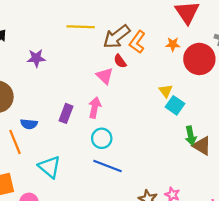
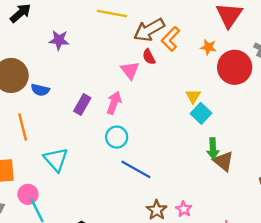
blue semicircle: (29, 124) -> (40, 90), moved
blue line: (107, 166) -> (136, 169), moved

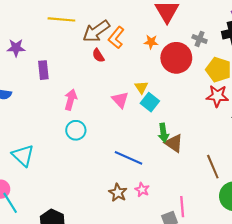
pink triangle: (130, 70) -> (120, 100), moved
purple rectangle: (82, 104) -> (43, 70), moved, turned -30
blue line: (136, 169) -> (128, 158), moved

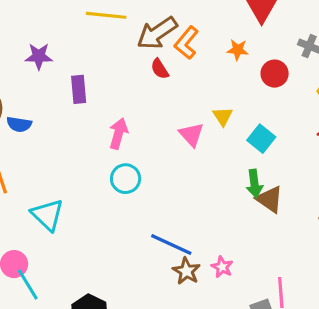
red circle: (176, 58) -> (275, 74), size x0.6
cyan square: (150, 102) -> (261, 139), moved
blue line: (128, 158) -> (171, 244), moved

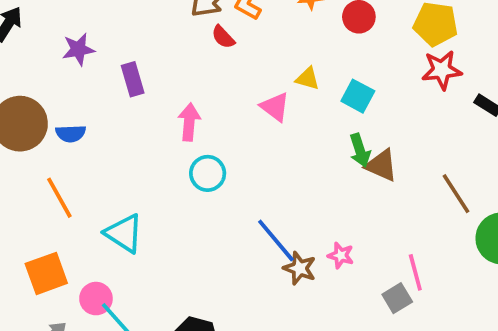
yellow triangle: (223, 116) -> (308, 79), turned -30
blue line: (171, 244) -> (276, 240), turned 36

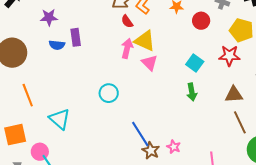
red star: (442, 70) -> (229, 56), moved
yellow triangle: (308, 79) -> (145, 41), moved, size x1.6
pink arrow: (189, 122) -> (127, 48), moved
blue semicircle: (71, 134) -> (57, 45), moved
brown triangle: (381, 165) -> (234, 95), moved, turned -36

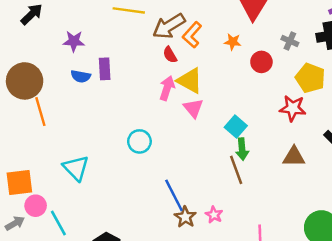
cyan square: (195, 63) -> (236, 126), moved
orange line: (28, 95) -> (40, 112), moved
brown line: (240, 122) -> (236, 170), moved
pink circle: (40, 152) -> (36, 206), moved

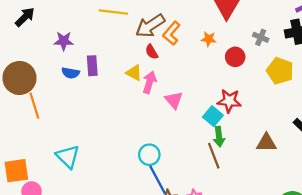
yellow triangle: (190, 81) -> (134, 73), moved, size x0.7
red star: (293, 108) -> (229, 101), moved
cyan circle: (139, 141) -> (149, 155), moved

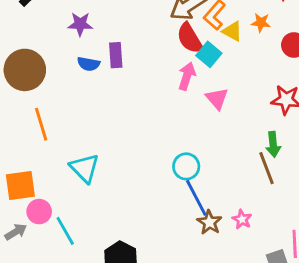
red semicircle: (152, 52) -> (190, 38), size x1.6
yellow triangle: (134, 73) -> (232, 31), moved
orange line: (34, 106) -> (41, 124), moved
cyan square: (213, 116) -> (209, 54), moved

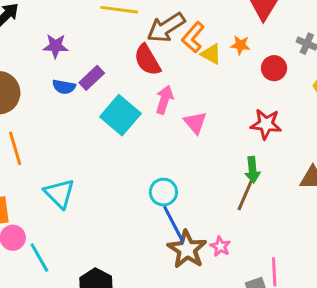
red semicircle: (190, 38) -> (147, 60), moved
cyan square: (209, 54) -> (120, 115), moved, size x1.5
purple rectangle: (116, 55) -> (92, 78), turned 50
brown line: (267, 168) -> (246, 194), turned 44
brown star: (209, 222) -> (187, 249), size x1.5

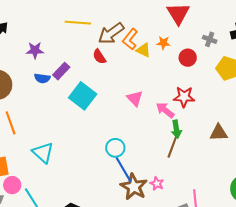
red semicircle: (147, 60) -> (99, 57), size x0.7
pink arrow: (164, 100) -> (165, 110), moved, turned -66

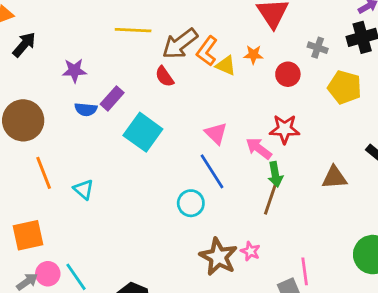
cyan triangle: (43, 153) -> (84, 189), moved, size x0.7
blue line: (124, 170) -> (212, 171), moved
pink circle: (12, 185) -> (48, 274), moved

